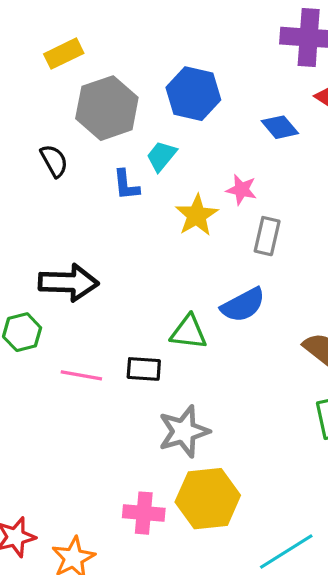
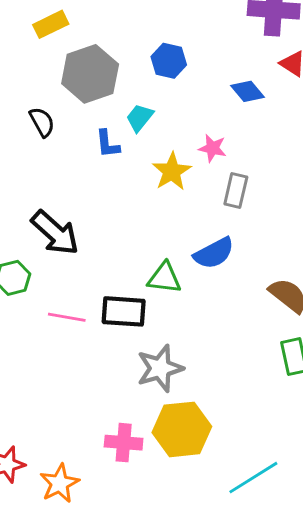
blue hexagon: (193, 94) -> (169, 61), size x0.7
black arrow: (69, 283) -> (55, 233), turned 40
black rectangle: (144, 369) -> (124, 311), size x1.4

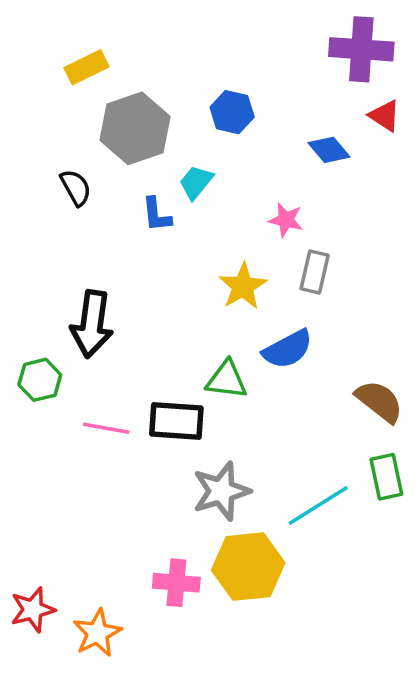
yellow star: (172, 172) -> (243, 286), moved
black arrow: (55, 233) -> (92, 324), turned 56
cyan line: (253, 478) -> (318, 505), moved

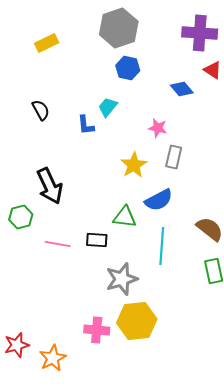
gray hexagon: (135, 128) -> (119, 28), moved
black arrow: (92, 324) -> (50, 186), turned -33
black rectangle: (176, 421) -> (97, 240), size x0.7
cyan line: (318, 505) -> (162, 246), moved, turned -54

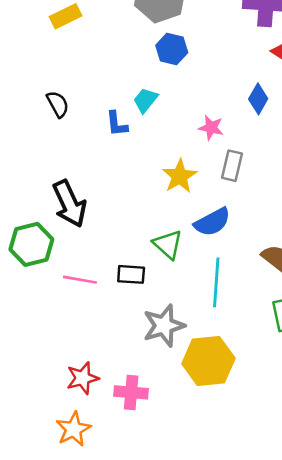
blue diamond: (182, 89) -> (258, 99), moved, turned 70
green hexagon: (21, 217) -> (31, 244), size x1.4
green triangle: (125, 217) -> (168, 244), turned 35
yellow hexagon: (137, 321) -> (208, 361), moved
red star: (17, 345) -> (83, 378), moved

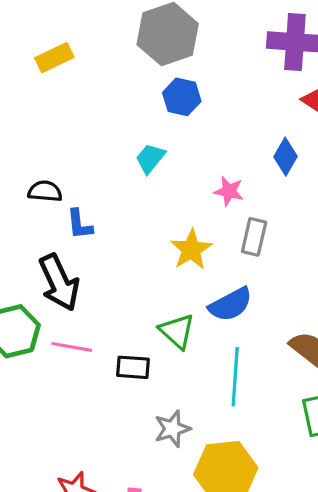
black semicircle: (58, 104) -> (45, 191), moved, turned -56
blue L-shape: (117, 124) -> (80, 224), moved
pink line: (80, 280) -> (72, 347), moved
gray star: (164, 326) -> (172, 429), size x0.7

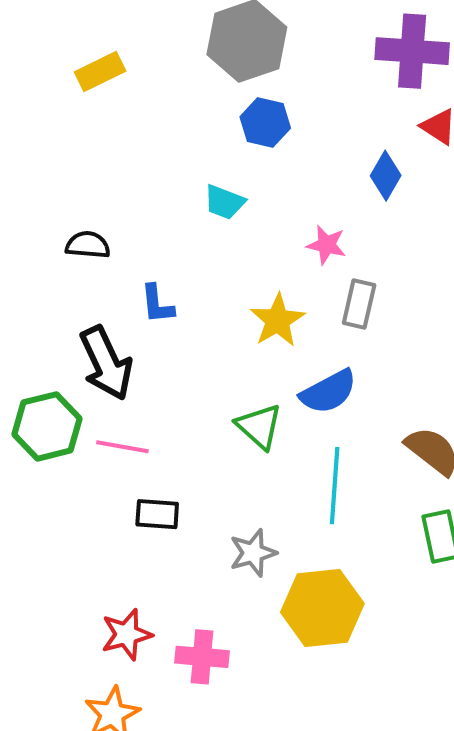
blue diamond: (286, 157) -> (386, 176), moved
cyan trapezoid: (150, 158) -> (224, 202), turned -108
blue L-shape: (80, 224) -> (157, 304), moved
black rectangle: (133, 367) -> (157, 514), moved

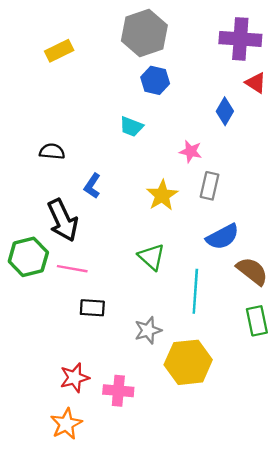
blue L-shape: (157, 304) -> (92, 186), turned 40
blue semicircle: (328, 392) -> (223, 237), moved

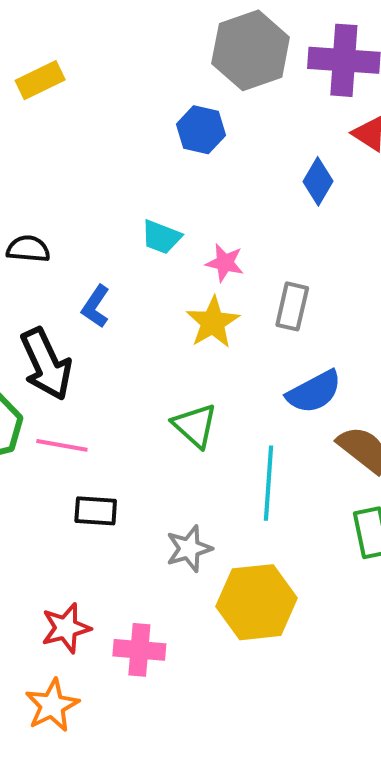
gray hexagon: (144, 33) -> (251, 50), moved
cyan trapezoid: (131, 127) -> (161, 237), moved
pink star: (191, 151) -> (225, 263), moved

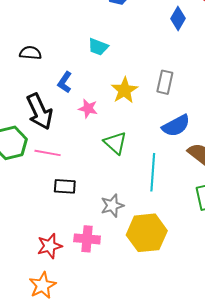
pink star: (225, 263) -> (88, 108), moved
pink cross: (139, 650) -> (87, 239), moved

